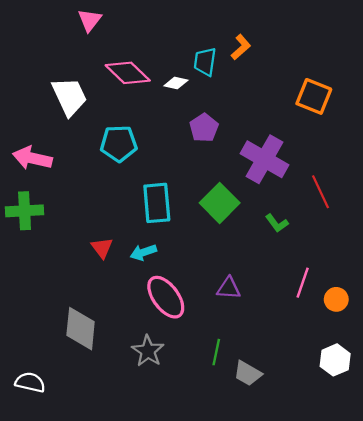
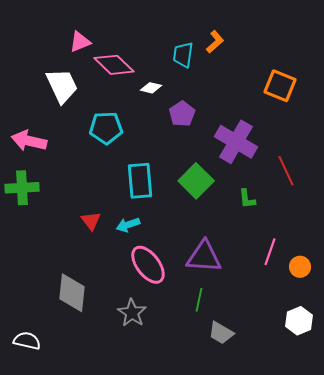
pink triangle: (90, 20) -> (80, 42), moved, turned 30
white diamond: (176, 83) -> (151, 88), moved
green L-shape: (277, 223) -> (247, 199), turned 30
purple triangle: (229, 288) -> (204, 257), size x1.6
green line: (216, 352) -> (199, 300), moved

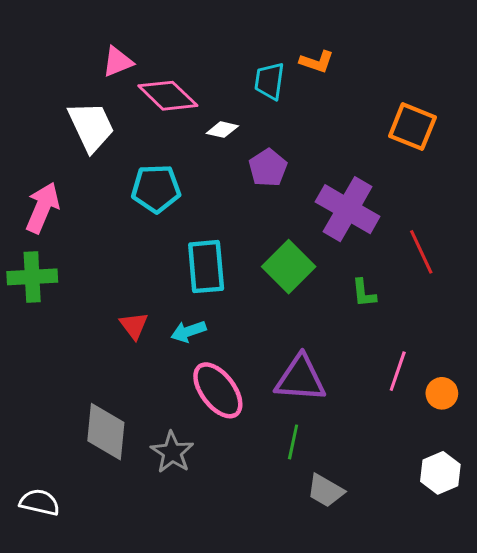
orange L-shape: (215, 42) -> (317, 62), turned 60
pink arrow: (29, 141) -> (43, 208), turned 100
gray star: (132, 313) -> (172, 452), moved

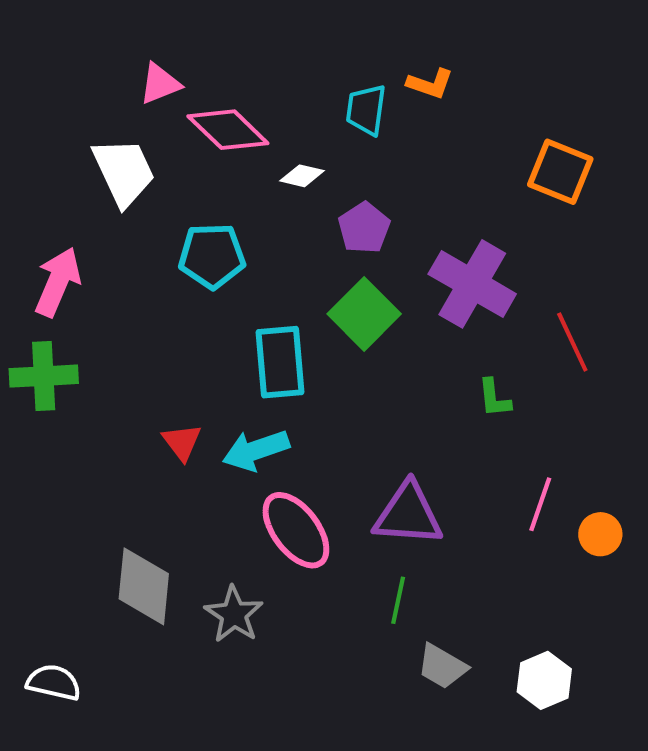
green square: (289, 267) -> (364, 314), moved
cyan arrow: (188, 331) -> (256, 450), size x1.4
white hexagon: (440, 473) -> (544, 680), moved

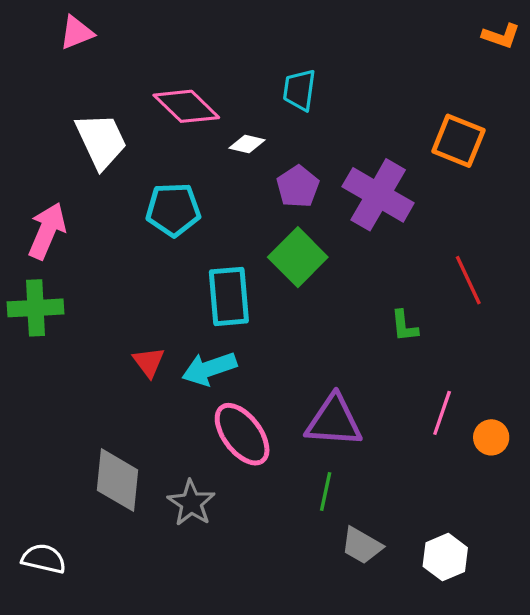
pink triangle: (160, 84) -> (77, 33), moved
orange L-shape: (430, 84) -> (501, 36), moved
purple cross: (472, 284) -> (378, 195), moved

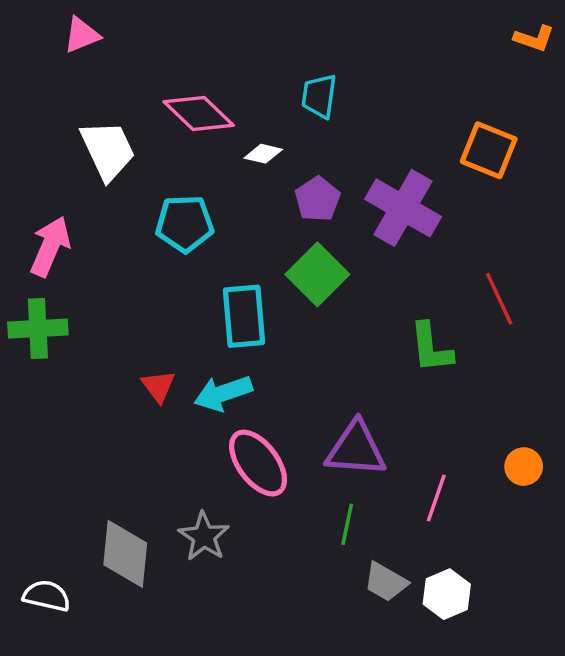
green L-shape: (404, 326) -> (431, 348), size x1.5
pink line: (442, 413) -> (436, 498), moved
gray diamond: (117, 480) -> (125, 554), moved
white hexagon: (445, 557) -> (447, 594), moved

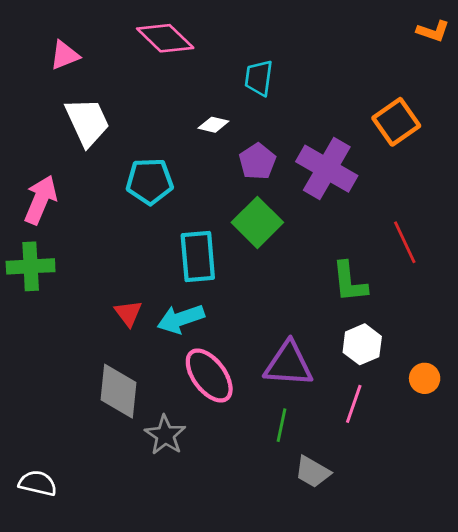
pink triangle: (82, 35) -> (65, 55), moved
pink diamond: (199, 114) -> (165, 38), moved
orange square: (489, 150) -> (396, 122), turned 33
gray diamond: (125, 554) -> (118, 391), moved
white hexagon: (447, 594) -> (362, 344), moved

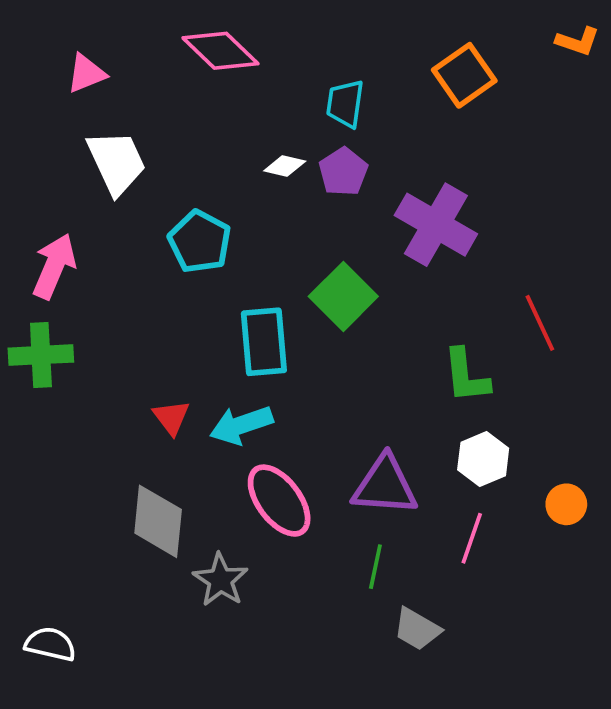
orange square: (396, 122) -> (464, 75), moved
purple pentagon: (257, 162) -> (343, 172), moved
cyan pentagon: (150, 181) -> (200, 242), turned 30

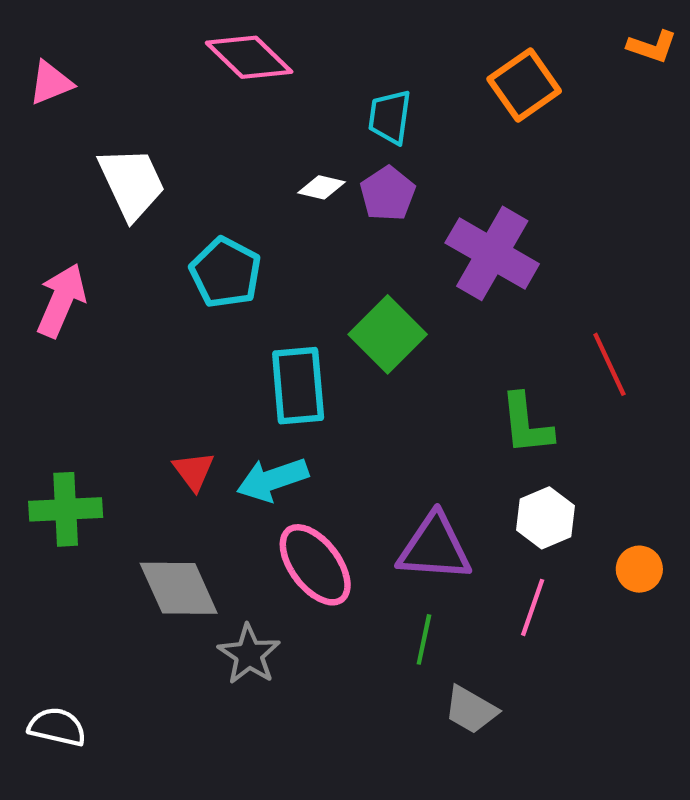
pink triangle: (86, 73) -> (51, 83), moved
green cross: (41, 355) -> (66, 509), moved
gray diamond: (158, 521) -> (179, 588), turned -30

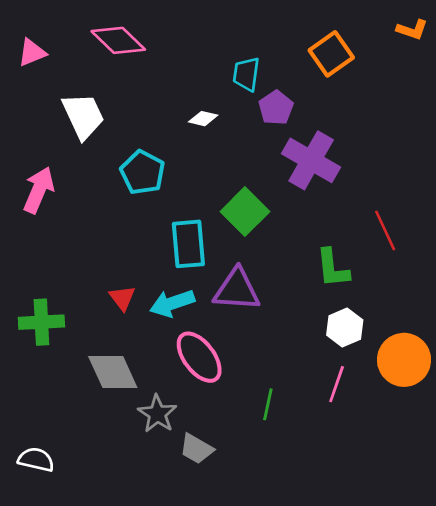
pink diamond: (249, 57) -> (118, 40), moved
purple pentagon: (388, 194) -> (276, 108), moved
purple triangle: (435, 548) -> (237, 290), moved
orange circle: (639, 569) -> (404, 360), size x1.8
gray trapezoid: (471, 710) -> (196, 449), moved

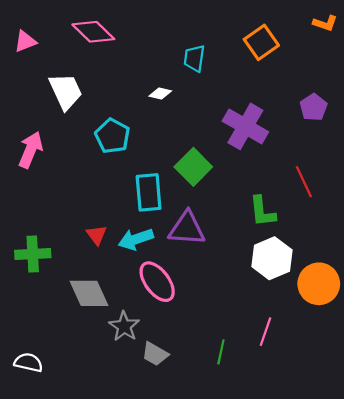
purple pentagon: (276, 108) -> (313, 107), moved
white hexagon: (345, 327) -> (272, 258), size x1.4
pink line: (337, 384) -> (266, 332), moved
green line: (268, 404) -> (221, 352), moved

